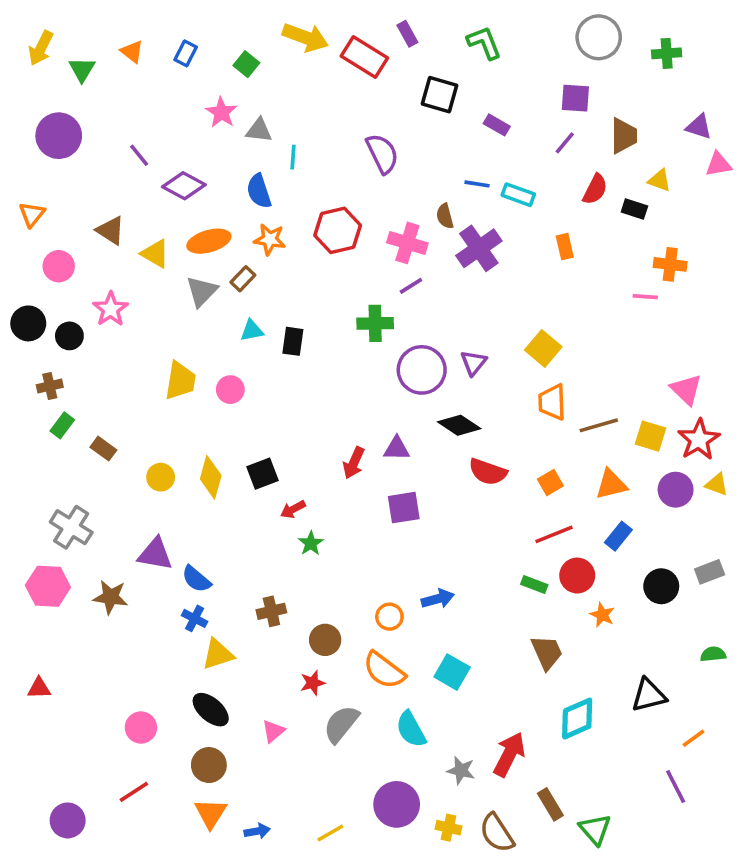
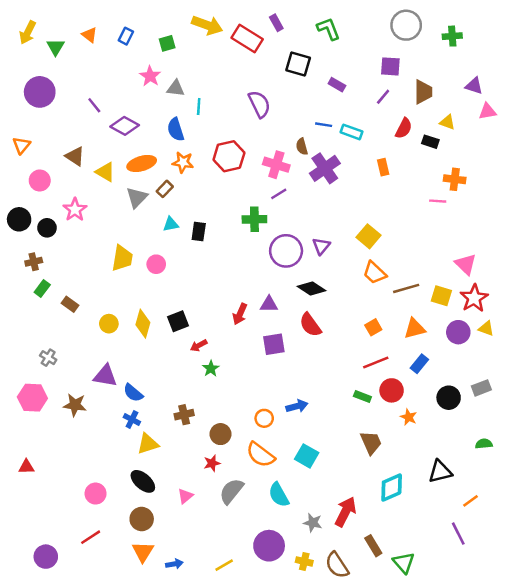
green square: (246, 64) -> (167, 43), turned 35
orange trapezoid: (552, 402) -> (375, 273), turned -45
red semicircle: (488, 472) -> (310, 325), moved, turned 35
gray cross: (71, 527) -> (48, 358), size x0.6

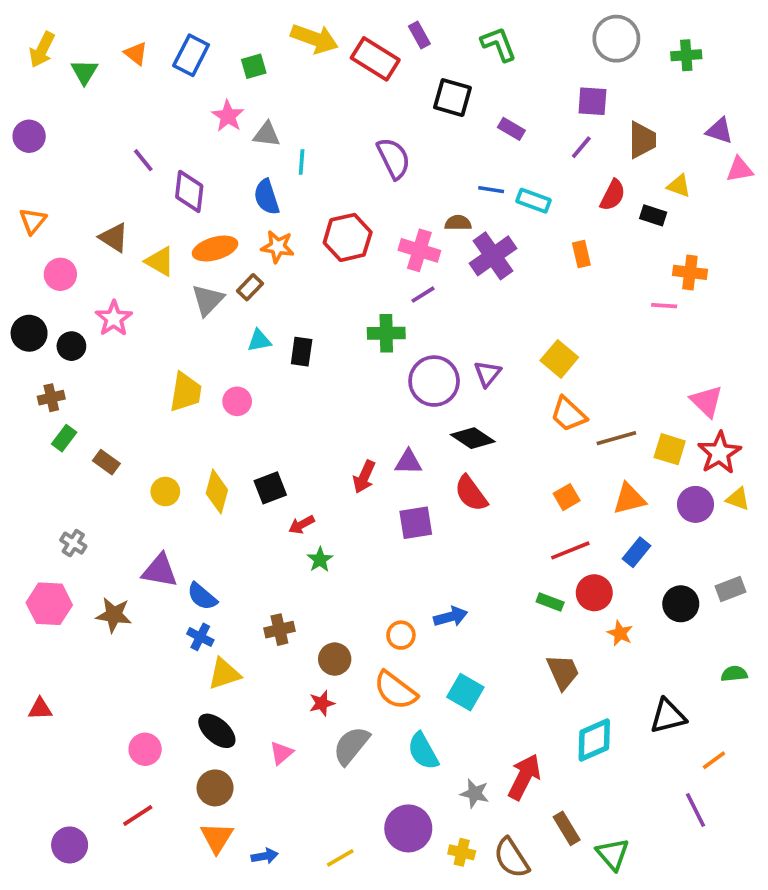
blue rectangle: (126, 36) -> (191, 55), size x1.5
purple circle: (40, 92) -> (29, 136), moved, size x0.7
purple diamond: (125, 126) -> (189, 191), turned 68
brown semicircle: (302, 147) -> (458, 223), turned 105

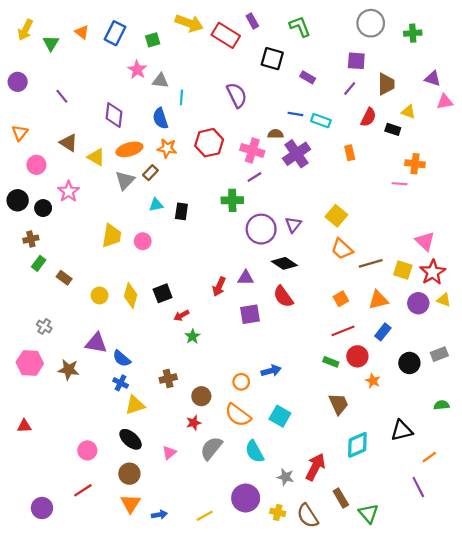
purple line: (143, 160) -> (62, 96), moved

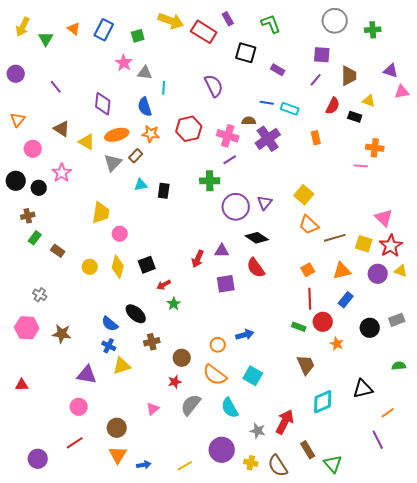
pink circle: (143, 241) -> (120, 234), moved
red line: (343, 331) -> (310, 299), turned -70
purple triangle: (96, 343) -> (87, 375), moved
black ellipse: (131, 439) -> (136, 314), moved

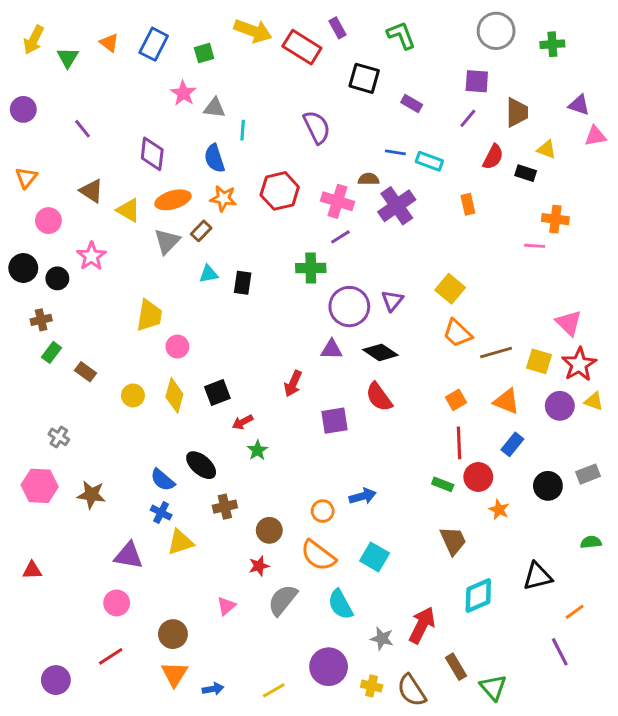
purple triangle: (222, 251) -> (332, 350), moved
orange triangle: (342, 271) -> (506, 401), turned 36

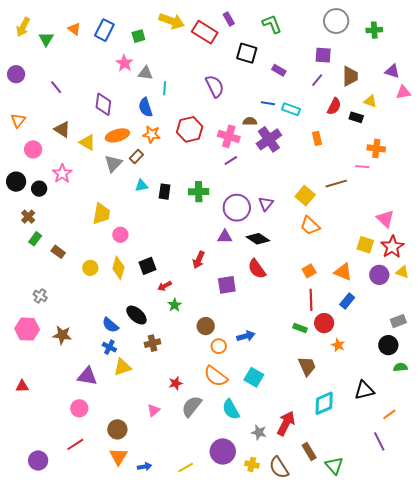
green cross: (311, 268) -> (199, 192), moved
brown cross: (41, 320) -> (28, 217), turned -32
brown line: (496, 352) -> (336, 184), moved
black circle: (548, 486) -> (388, 345), moved
brown circle: (269, 530) -> (206, 326), moved

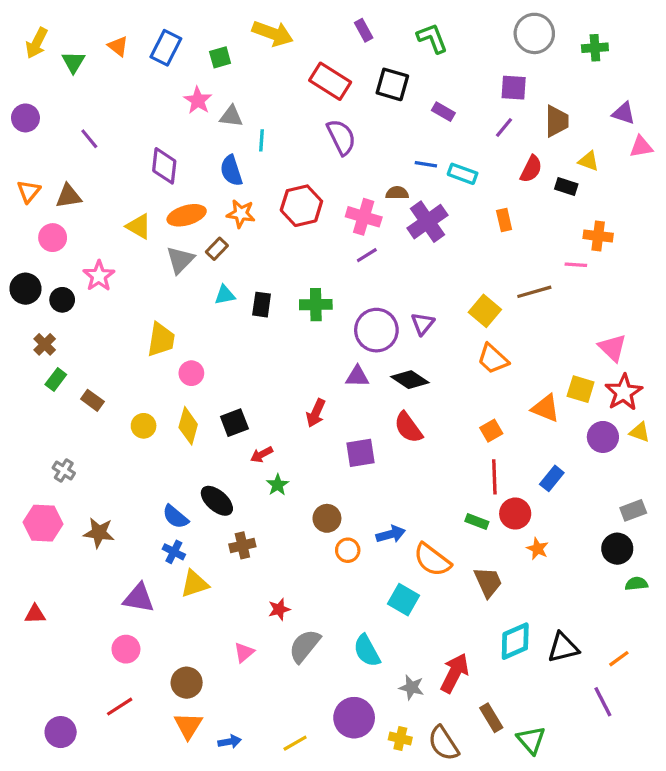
red rectangle: (205, 32) -> (330, 81), moved
brown triangle: (62, 129) -> (69, 196), moved, turned -42
orange triangle: (343, 272) -> (545, 408), moved
orange semicircle: (216, 376) -> (432, 560), moved
black triangle: (364, 390) -> (563, 648), moved

